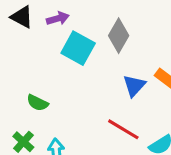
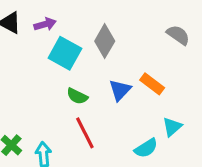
green semicircle: (37, 103) -> (77, 96), moved
red line: (123, 129) -> (85, 133), moved, turned 32

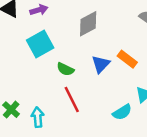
gray diamond: (105, 41) -> (88, 24), turned 32
cyan square: (65, 53) -> (40, 44), moved, turned 32

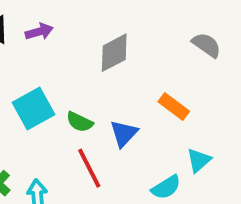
cyan square: (40, 44) -> (33, 108), moved
blue triangle: (101, 64) -> (124, 133), moved

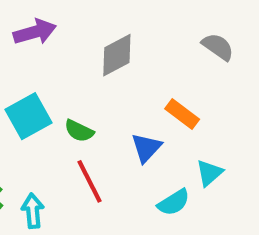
purple arrow: (39, 32) -> (35, 32), size x1.4
blue triangle: (124, 133) -> (146, 148), moved

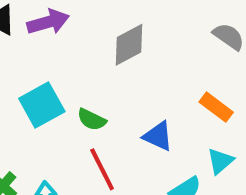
orange rectangle: (182, 114) -> (216, 107), moved
blue triangle: (146, 148) -> (158, 136), turned -48

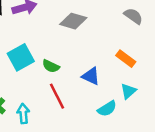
gray diamond: (129, 45) -> (73, 21), turned 44

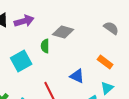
green semicircle: (51, 66) -> (45, 46), moved, turned 64

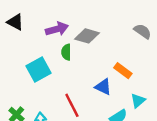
purple arrow: (24, 21) -> (57, 29), moved
orange rectangle: (105, 62) -> (123, 71), moved

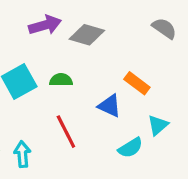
green semicircle: (66, 52) -> (61, 80), moved, turned 91

